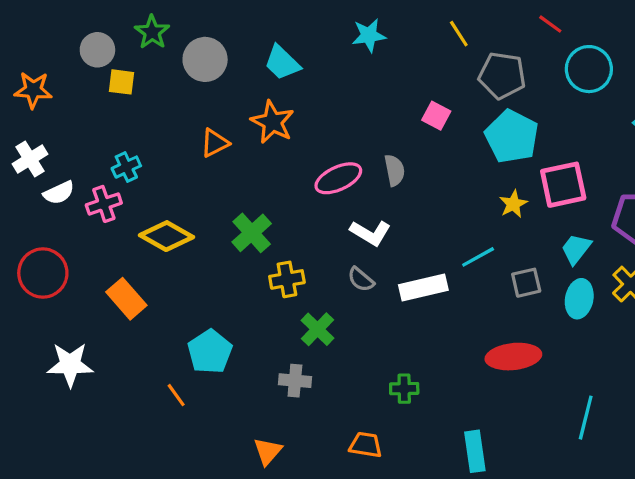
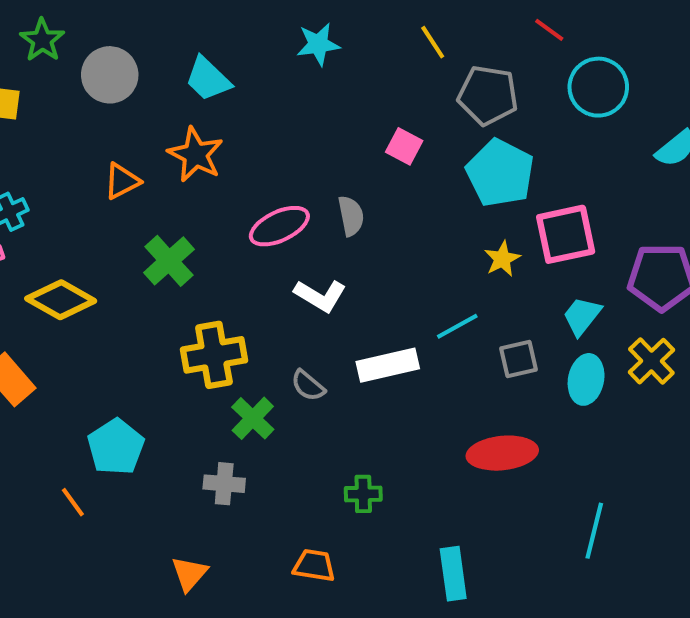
green cross: (252, 233) -> (169, 261), moved
yellow cross: (287, 279) -> (214, 355), size x1.4
gray semicircle: (361, 279) -> (308, 386), moved

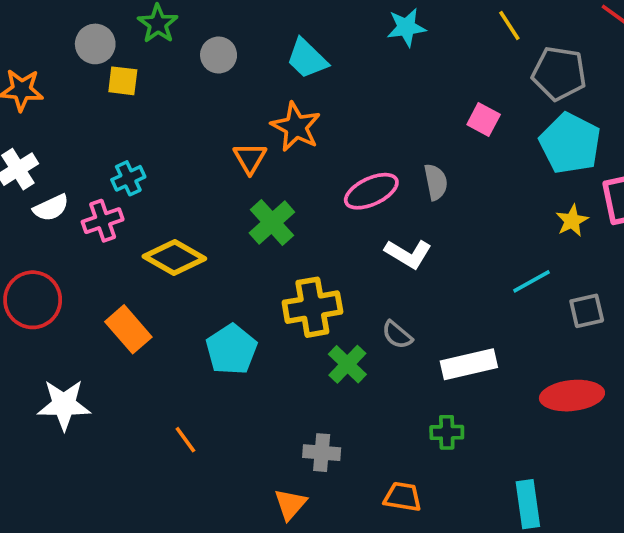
gray circle: (110, 75) -> (219, 55), size x0.7
orange triangle: (122, 181) -> (250, 158), moved, turned -33
white rectangle: (388, 365) -> (469, 364), moved
cyan pentagon: (116, 447) -> (231, 350), moved
gray cross: (224, 484) -> (322, 453), moved

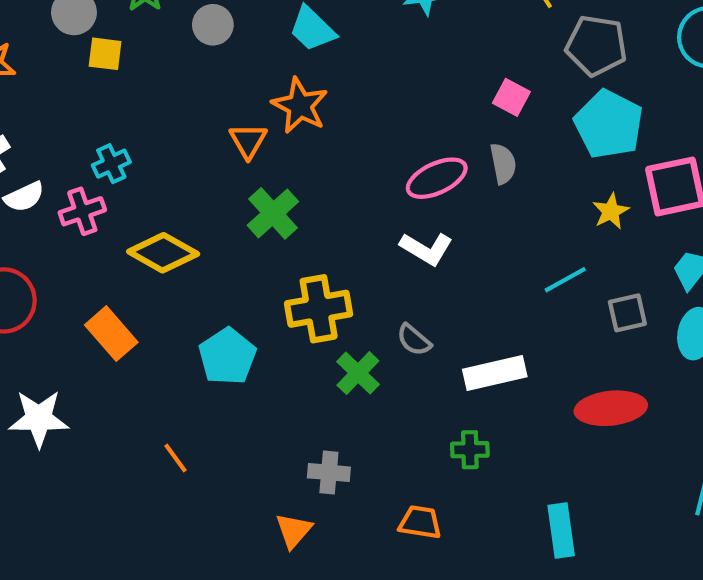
gray semicircle: (436, 182) -> (503, 164), moved
pink ellipse: (371, 191) -> (437, 178), moved

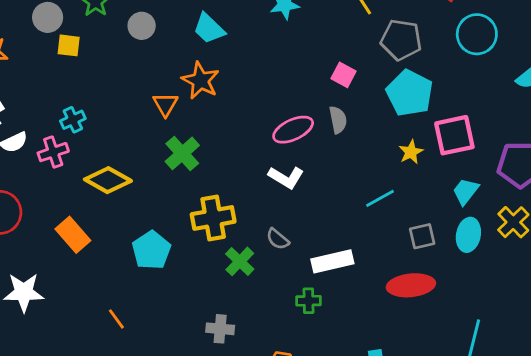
gray square: (627, 313) -> (422, 236), moved
green cross: (470, 450) -> (309, 301), moved

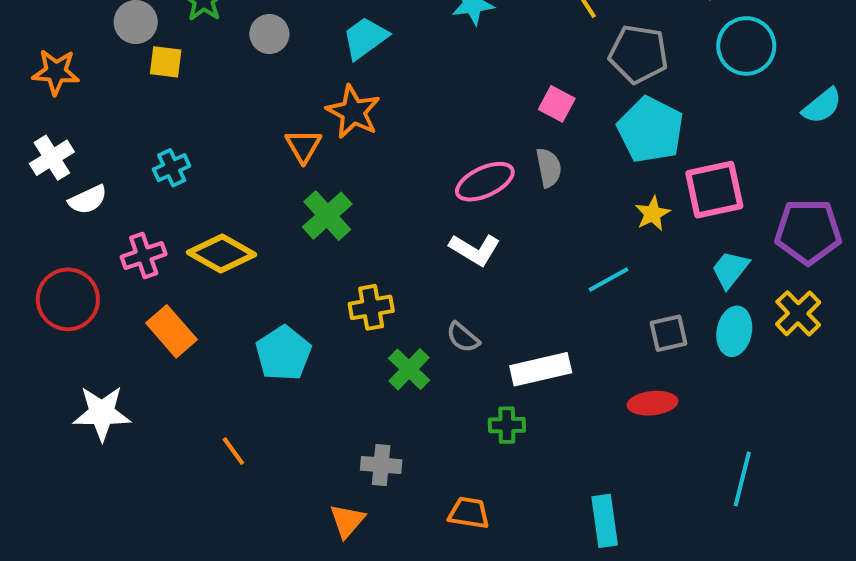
cyan trapezoid: (209, 29) -> (365, 38), turned 100
pink cross: (53, 152) -> (144, 255), moved
yellow cross: (213, 218) -> (371, 307), size x0.7
red ellipse: (411, 285) -> (652, 403), size x0.7

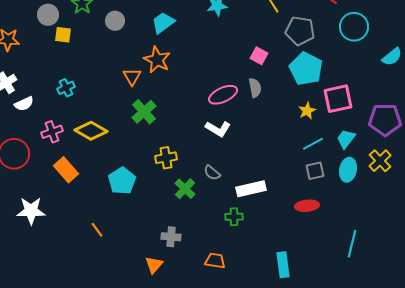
cyan line: (609, 279) -> (313, 144), moved

